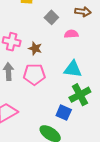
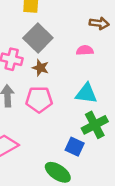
gray square: (51, 17) -> (38, 38), moved, size x1.6

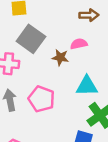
brown star: (40, 68) -> (60, 57), moved
pink pentagon: (39, 100) -> (41, 99), turned 30

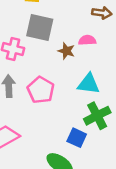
gray square: (31, 39) -> (40, 28), turned -32

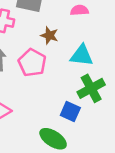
brown star: (66, 51) -> (49, 35), moved

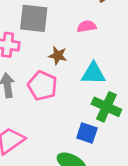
green cross: (91, 88) -> (106, 107), turned -32

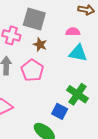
brown star: (58, 56) -> (40, 45), moved
cyan triangle: (93, 73) -> (78, 53), moved

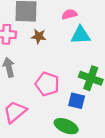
pink pentagon: (32, 70) -> (47, 84), moved

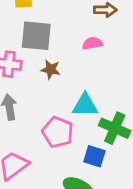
cyan triangle: (81, 35) -> (85, 105), moved

